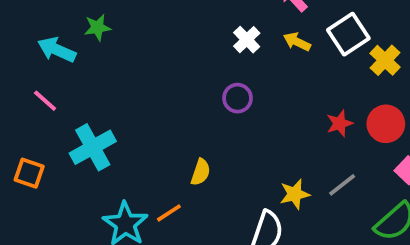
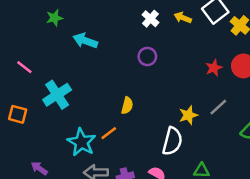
cyan arrow: (57, 50) -> (85, 41), moved

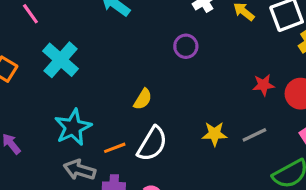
cyan cross: (57, 95) -> (61, 60), turned -32
orange line: (109, 133) -> (115, 148), moved
white semicircle: (172, 141) -> (152, 144), moved

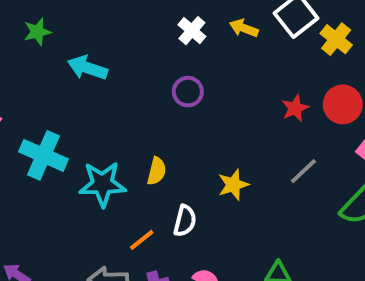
cyan star: (73, 127) -> (102, 184), moved, turned -30
yellow star: (215, 134) -> (233, 185), moved
white semicircle: (152, 144) -> (185, 221), size x0.7

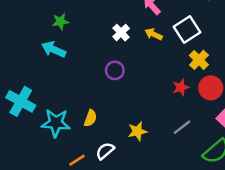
green star: (37, 32) -> (60, 22), moved
yellow cross: (336, 39) -> (199, 60), moved
white semicircle: (185, 221) -> (105, 151), turned -150

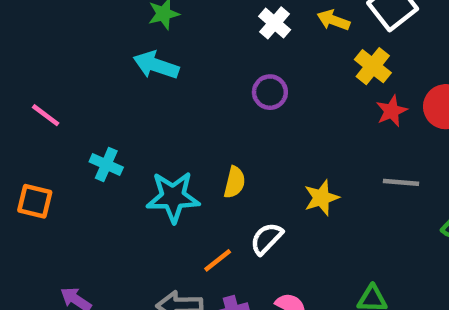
yellow cross: (199, 60) -> (373, 66), moved
cyan cross: (21, 101) -> (106, 165), size x0.6
gray line: (182, 127) -> (401, 182), turned 48

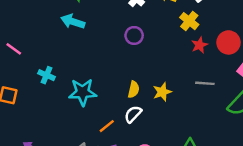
yellow semicircle: (235, 182) -> (134, 90), moved

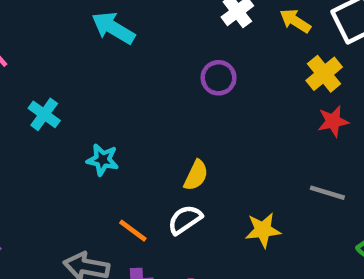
cyan star: (83, 92) -> (103, 160), size x0.6
yellow star: (162, 92) -> (263, 230), moved
orange line: (107, 126) -> (133, 231), turned 63

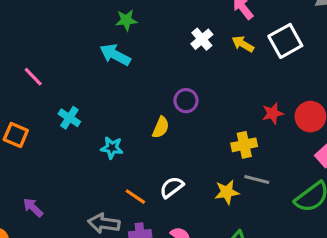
yellow cross: (324, 74) -> (244, 145), moved, turned 30
purple circle: (219, 78) -> (186, 101), moved
yellow semicircle: (196, 175) -> (161, 127), moved
gray line: (327, 193) -> (257, 179), moved

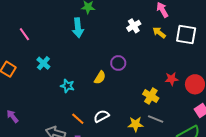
white square: (285, 41) -> (186, 34), turned 30
cyan arrow: (115, 55) -> (78, 28), turned -132
yellow cross: (244, 145) -> (151, 96), turned 35

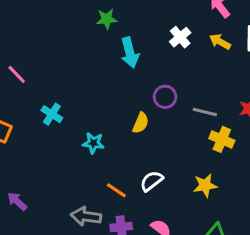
cyan arrow: (78, 28) -> (130, 53), moved
gray line: (156, 119) -> (205, 112), moved

